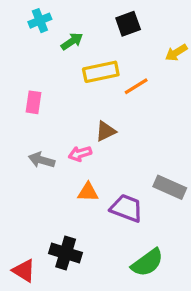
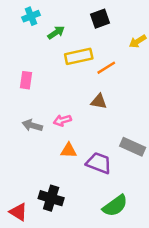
brown triangle: (106, 131) -> (99, 102), moved, turned 36

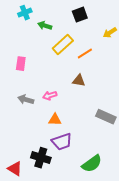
green arrow: (56, 33) -> (45, 26), turned -128
yellow rectangle: (79, 56) -> (63, 45), turned -30
purple trapezoid: (99, 163) -> (62, 142), moved, turned 140

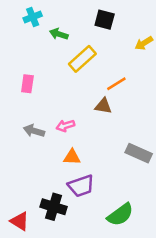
black square: (80, 15) -> (105, 20), turned 35
orange line: (85, 54) -> (116, 84), moved

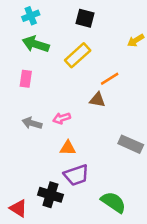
black square: (105, 20) -> (85, 18), moved
green arrow: (59, 34) -> (36, 44), moved, size x1.5
green semicircle: (120, 215) -> (113, 202), turned -110

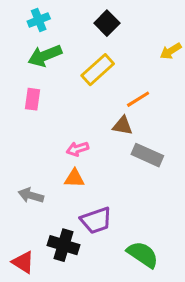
black square: (85, 18) -> (107, 23), turned 30
green arrow: (36, 44) -> (45, 56), turned -40
gray arrow: (32, 123) -> (31, 195), moved
gray rectangle: (131, 144) -> (147, 155), moved
orange triangle: (68, 148) -> (74, 178), moved

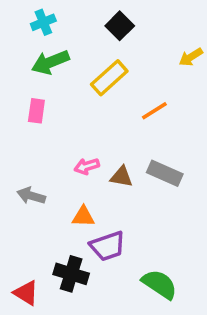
brown triangle: (123, 126) -> (121, 177), moved
orange triangle: (74, 178) -> (83, 217), moved
gray arrow: (31, 195) -> (31, 196), moved

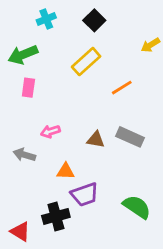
cyan cross: (43, 22) -> (46, 19), moved
green arrow: (50, 62) -> (23, 55), moved
pink arrow: (87, 166) -> (50, 131), moved
black cross: (71, 274) -> (56, 216), turned -32
green semicircle: (160, 284) -> (137, 207), moved

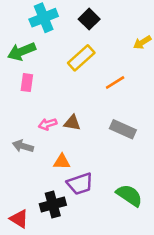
cyan cross: (46, 19) -> (44, 18), size x1.5
brown triangle: (96, 140) -> (72, 123), moved

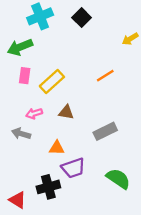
yellow rectangle: (81, 58) -> (52, 82), moved
pink arrow: (48, 124) -> (34, 114), moved
gray rectangle: (123, 129) -> (105, 131), moved, turned -50

